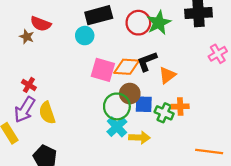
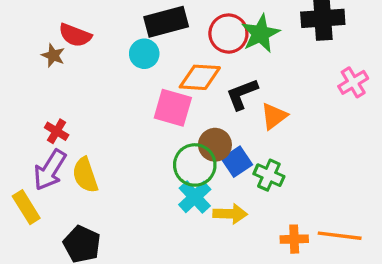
orange diamond: (127, 67) -> (200, 77), moved
blue square: (144, 104) -> (237, 162), turned -36
orange cross: (180, 106) -> (294, 239), moved

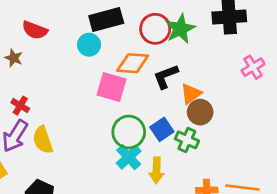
brown star: (53, 55) -> (14, 58), moved
brown circle: (215, 145) -> (200, 112), moved
yellow arrow: (230, 214) -> (156, 170), turned 90

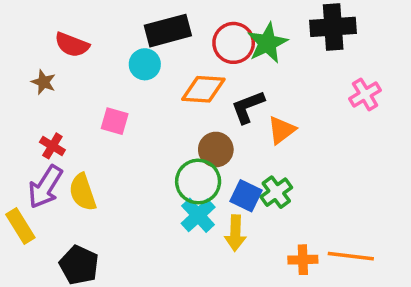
pink square: (112, 87) -> (115, 121), moved, size x0.7
brown circle: (200, 112) -> (216, 150), moved
blue square: (162, 129) -> (246, 196), moved, turned -30
green cross: (187, 140) -> (276, 192), turned 30

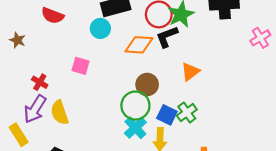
brown star: (44, 82) -> (18, 40), moved
pink cross: (365, 94) -> (260, 38), moved
black L-shape: (248, 107) -> (167, 37), moved

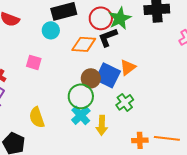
yellow semicircle: (60, 113) -> (37, 117), moved
blue square: (167, 115) -> (108, 75), moved, size x1.4

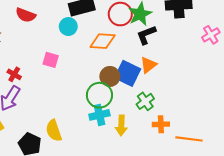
black L-shape: (108, 37) -> (146, 35), moved
cyan cross: (81, 115) -> (99, 115), turned 30
yellow semicircle: (37, 117) -> (54, 131), moved
orange cross: (140, 140) -> (161, 124), moved

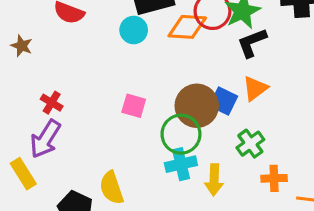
orange diamond: (103, 41) -> (187, 27), moved
pink square: (51, 60) -> (134, 106), moved
blue square: (128, 73) -> (224, 101), size x0.7
brown circle: (110, 76) -> (197, 106), size x1.4

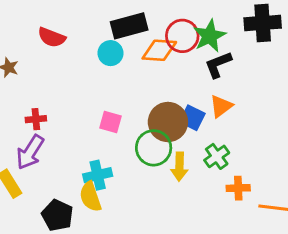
red cross: (52, 103) -> (36, 119), turned -36
cyan cross: (181, 164) -> (98, 175), moved
yellow arrow: (214, 180) -> (179, 167), moved

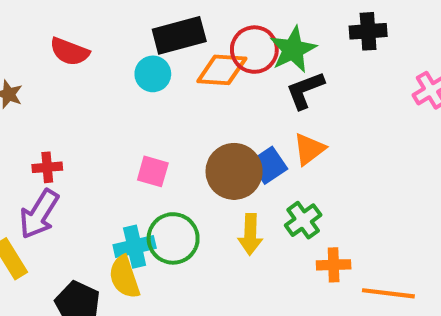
black cross: (263, 23) -> (368, 31), size x0.7
blue square: (192, 118) -> (269, 165), turned 30
green circle: (154, 148) -> (173, 238), moved

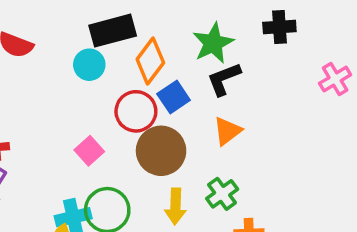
red circle: (254, 50) -> (136, 111), moved
orange diamond: (222, 70) -> (150, 61), turned -57
blue square: (269, 165) -> (174, 97), moved
pink square: (153, 171) -> (89, 151), turned 32

